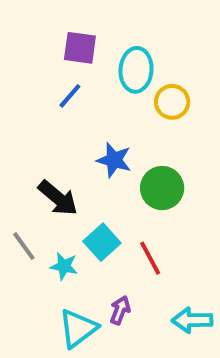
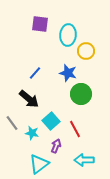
blue line: (70, 96) -> (35, 73), moved
blue star: (114, 160) -> (68, 73), moved
purple arrow: (120, 310) -> (56, 146), moved
cyan arrow: (192, 320) -> (84, 160), moved

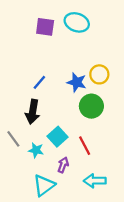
cyan ellipse: (68, 35) -> (77, 22), moved, turned -75
yellow circle: (86, 51) -> (99, 74), moved
black arrow: (29, 99) -> (33, 112), turned 60

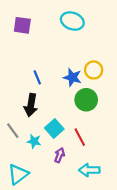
purple square: (45, 27) -> (22, 25), moved
blue line: (39, 82) -> (37, 77), turned -64
cyan triangle: (44, 185) -> (18, 174), moved

